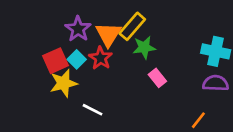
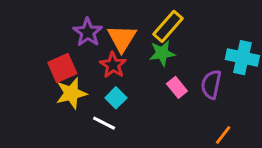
yellow rectangle: (132, 26) -> (168, 26), moved
cyan square: (77, 59) -> (116, 98), moved
purple semicircle: (216, 83) -> (211, 84), moved, turned -80

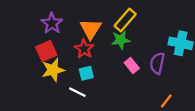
purple star: (88, 32) -> (52, 23), moved
cyan square: (116, 98) -> (86, 73), turned 32

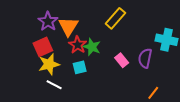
orange triangle: (91, 29) -> (68, 26), moved
green star: (121, 40) -> (92, 47), moved, turned 30
white line: (77, 92) -> (54, 85), moved

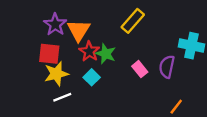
red square: (43, 47) -> (49, 54), turned 30
cyan square: (80, 67) -> (92, 77), turned -32
white line: (54, 85) -> (62, 97), turned -49

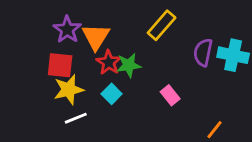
green star: (106, 54) -> (129, 65), turned -30
purple semicircle: (167, 67) -> (203, 52), moved
pink rectangle: (140, 69) -> (170, 95), moved

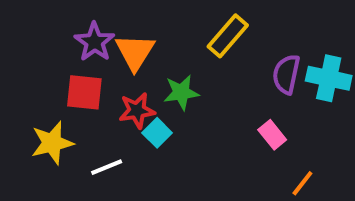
red star: (109, 62) -> (137, 111), moved, turned 30
yellow star: (69, 90) -> (52, 143), moved
pink rectangle: (170, 95) -> (272, 135), moved

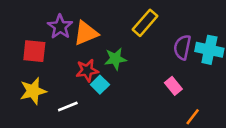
orange triangle: (135, 52) -> (86, 33), turned 36
red square: (84, 92) -> (34, 51), moved

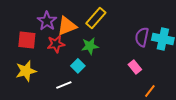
yellow rectangle: (145, 23) -> (96, 18), moved
red star: (87, 70) -> (56, 44), moved
white line: (68, 106) -> (64, 85), moved

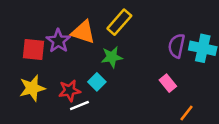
purple star: (47, 21) -> (58, 41), moved
orange triangle: (67, 26) -> (83, 32), turned 40
red star: (56, 44) -> (70, 91), moved

